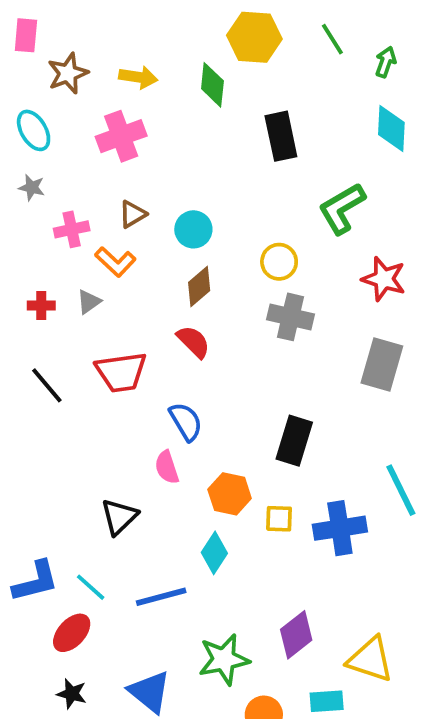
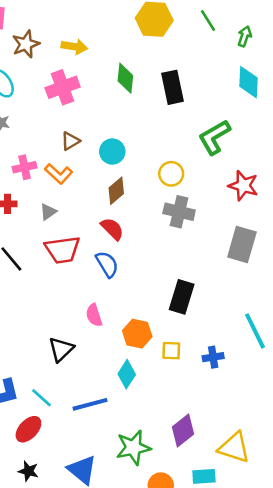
green diamond: (212, 85) -> (125, 78), moved
pink cross: (72, 229) -> (25, 167), moved
gray triangle: (89, 302) -> (48, 212), moved
blue semicircle: (186, 422) -> (107, 264), moved
blue cross: (340, 528) -> (213, 357), size x0.6

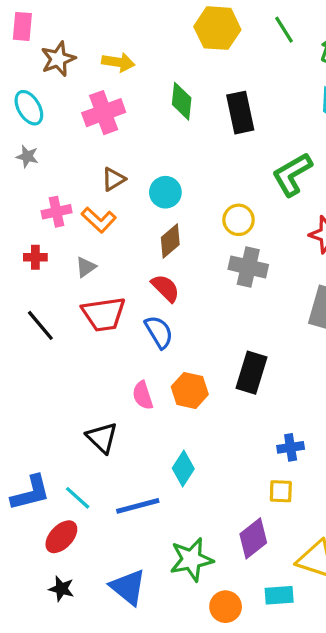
orange hexagon: (137, 334) -> (190, 390), moved
black triangle: (61, 349) -> (102, 438), turned -32
yellow square: (171, 351) -> (281, 491), moved

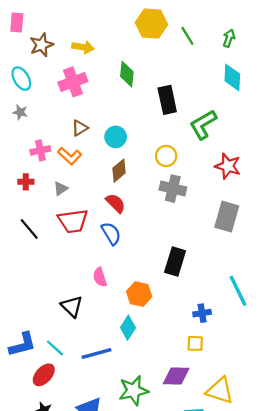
green line: (284, 30) -> (187, 36), moved
black rectangle: (240, 113) -> (167, 100), moved
orange hexagon: (190, 390) -> (139, 294), moved
purple diamond: (253, 538) -> (176, 376), turned 40

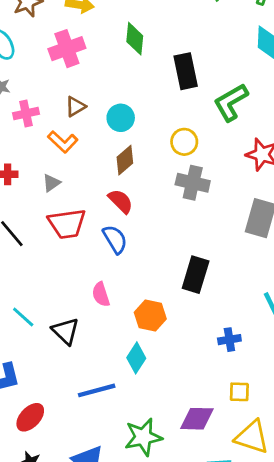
pink cross: (40, 150) -> (26, 114), moved
yellow square: (195, 343) -> (239, 392), moved
cyan line: (55, 348) -> (23, 317), moved

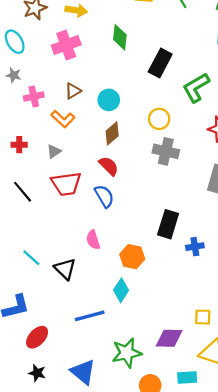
black rectangle: (186, 71) -> (160, 63), turned 40
blue cross: (229, 340) -> (195, 247), moved

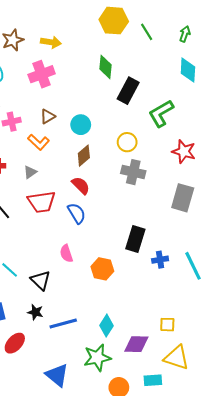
green diamond: (120, 37) -> (105, 67), moved
cyan diamond: (121, 290) -> (106, 326), moved
black star: (37, 373) -> (35, 312), moved

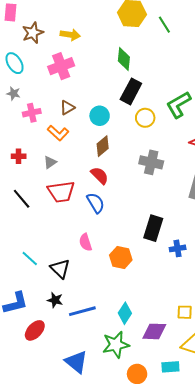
black rectangle: (128, 91) -> (131, 91), moved
yellow circle: (127, 142) -> (145, 118), moved

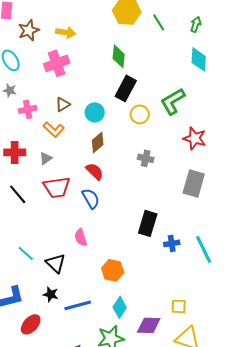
red cross: (19, 156) -> (15, 152), size x1.5
gray cross: (151, 162) -> (146, 158), size x0.7
orange hexagon: (121, 258) -> (113, 270), moved

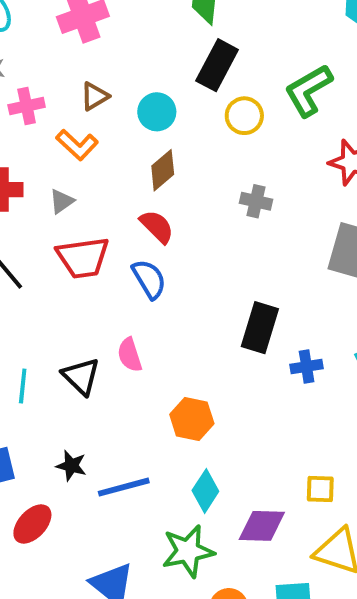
cyan line: (26, 253) -> (23, 386), turned 54
black triangle: (56, 263) -> (81, 376), moved

